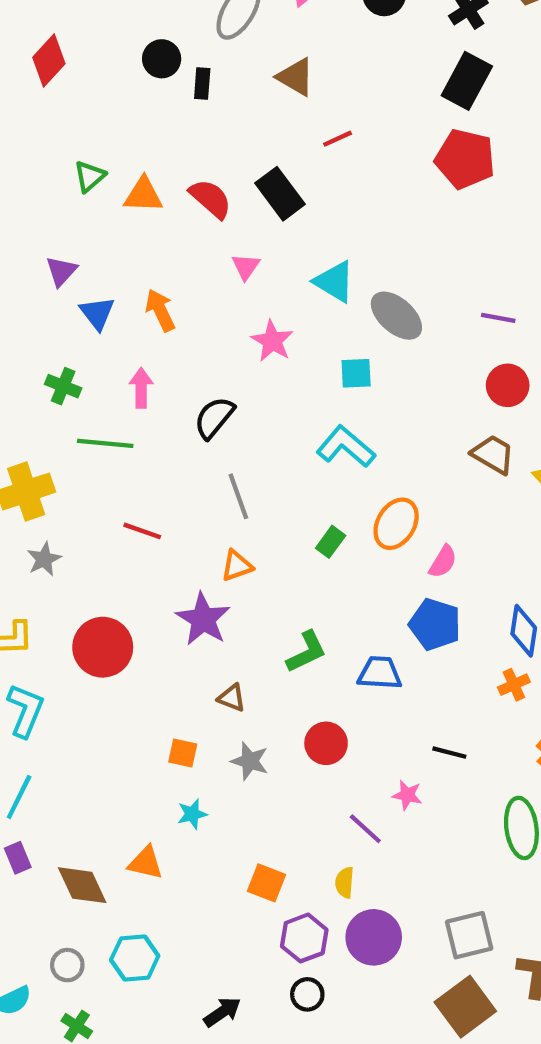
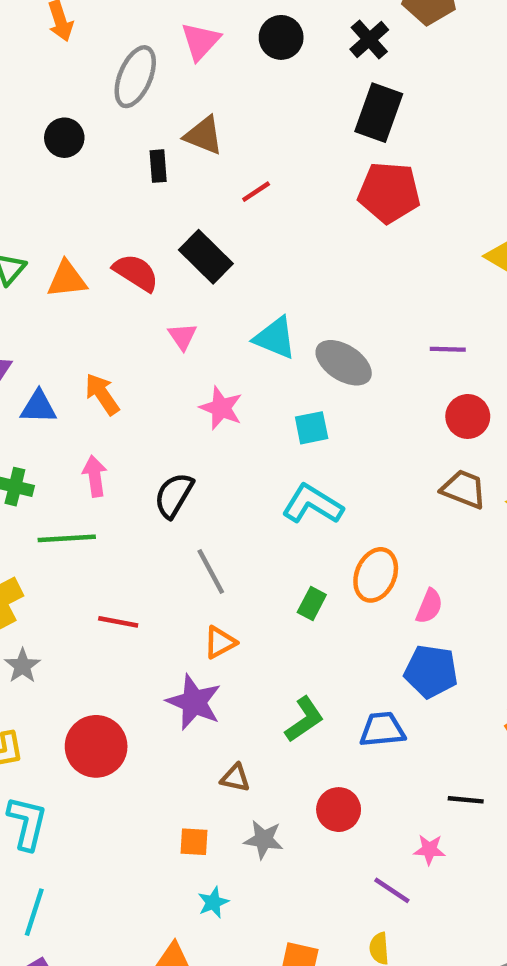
black rectangle: (202, 84) -> (158, 166), moved
blue triangle: (97, 313) -> (38, 407), turned -42

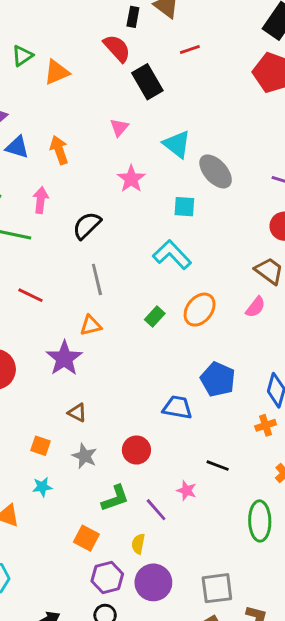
red semicircle: (136, 273) -> (117, 48), moved
orange triangle: (67, 279) -> (57, 72), turned -32
pink semicircle: (429, 606) -> (255, 307), moved
green L-shape: (304, 719) -> (115, 498), moved

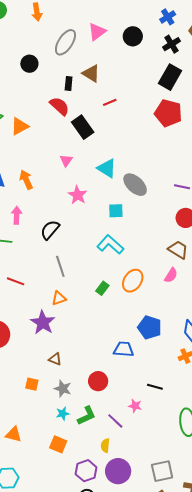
cyan star: (42, 487) -> (63, 414), moved
orange square: (86, 538) -> (58, 444), moved

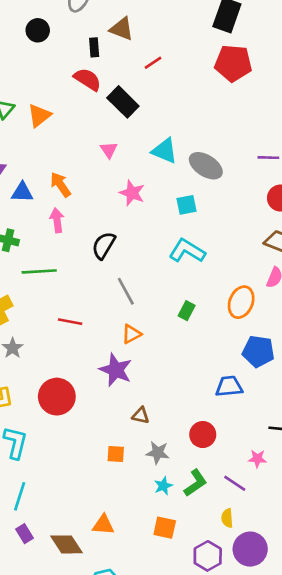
pink arrow: (17, 215) -> (57, 220), moved
orange ellipse: (133, 281) -> (241, 302), moved

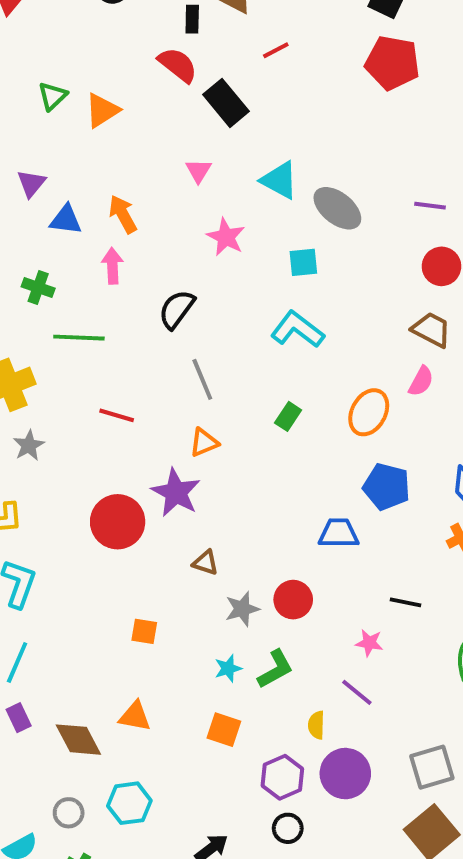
red circle: (57, 397) -> (118, 522), moved
gray star: (158, 453) -> (242, 609), moved, turned -30
orange square: (116, 454) -> (144, 631), moved
purple line: (235, 483) -> (357, 692), moved

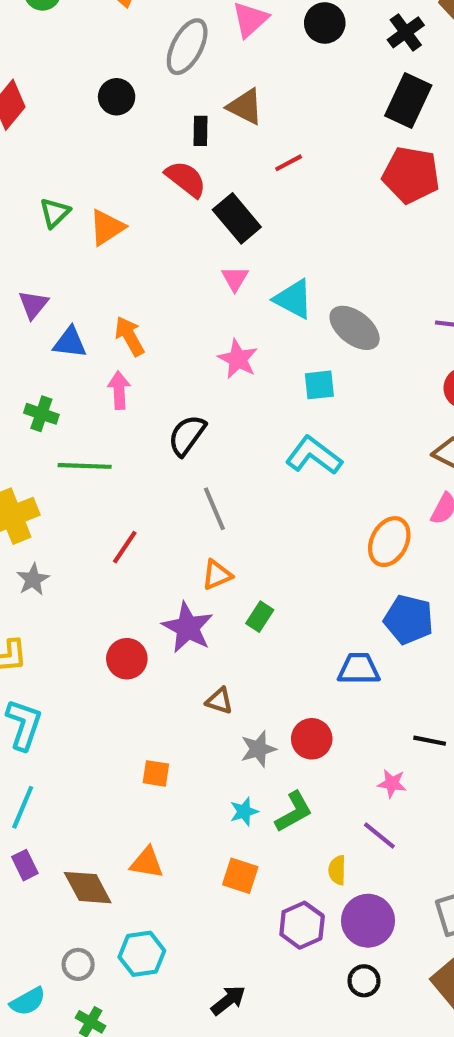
pink triangle: (198, 171) -> (235, 278), moved
red line: (117, 415) -> (125, 547), turned -72
green rectangle: (288, 416) -> (260, 617), moved
red circle: (118, 522) -> (127, 659), size x0.7
black circle: (288, 828) -> (364, 981), moved

